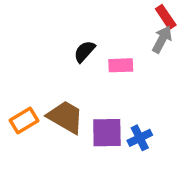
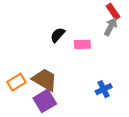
purple square: (107, 133) -> (45, 101), moved, turned -30
blue cross: (140, 138) -> (104, 89), moved

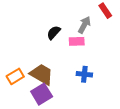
gray arrow: (111, 27) -> (84, 25), moved
blue cross: (104, 89) -> (84, 74), moved, turned 32

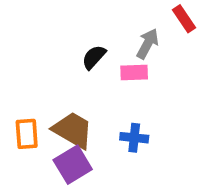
blue cross: (84, 74) -> (134, 138), moved
orange rectangle: (15, 76) -> (27, 134), turned -63

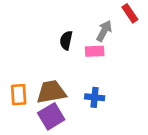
black semicircle: (94, 57) -> (66, 40), turned -30
brown trapezoid: (73, 130) -> (51, 92), turned -40

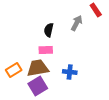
pink rectangle: (95, 51) -> (46, 50), moved
orange rectangle: (19, 95) -> (14, 70), turned 63

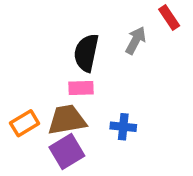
black semicircle: (49, 30) -> (86, 53), size x1.5

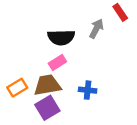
black semicircle: (86, 53) -> (61, 37), turned -104
pink rectangle: (81, 88) -> (57, 62), turned -30

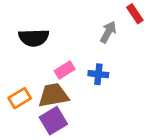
black semicircle: (61, 37) -> (34, 38), moved
blue cross: (88, 90) -> (98, 74), moved

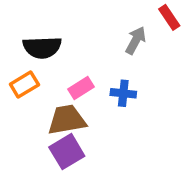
orange rectangle: (20, 98) -> (24, 84), moved

